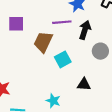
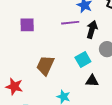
brown trapezoid: (43, 42) -> (45, 65), moved
cyan square: (63, 59) -> (83, 60), moved

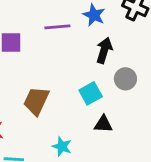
purple line: (70, 23) -> (57, 27), moved

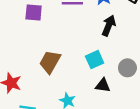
gray circle: (125, 79) -> (127, 68), moved

